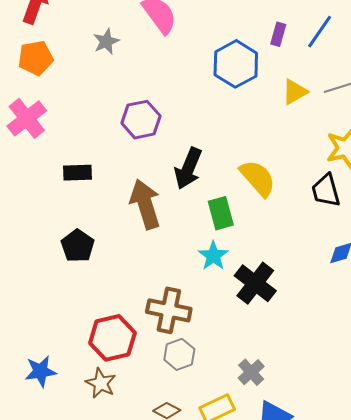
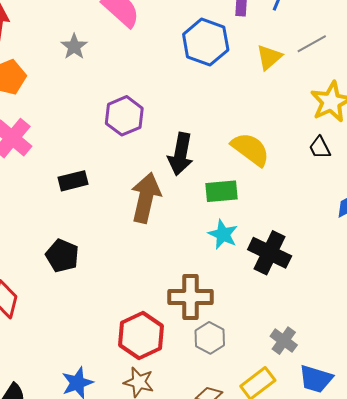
black trapezoid: (326, 191) -> (320, 148), size x0.7
brown arrow: (145, 204) -> (146, 198), turned 42
green rectangle: (221, 213) -> (222, 191), turned -68
black pentagon: (78, 246) -> (62, 256), moved

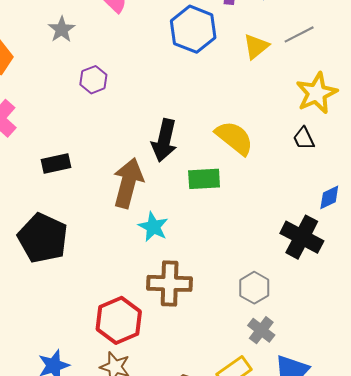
purple hexagon: (124, 116) -> (93, 80), moved, size x0.7
cyan star: (223, 234) -> (153, 227), moved
black cross: (270, 253) -> (302, 237), moved
black pentagon: (62, 256) -> (43, 238), size x1.5
gray hexagon: (210, 338) -> (254, 288), moved

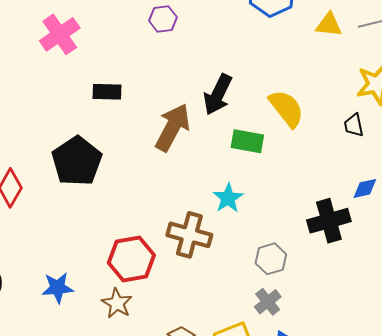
yellow triangle: (256, 46) -> (329, 25), turned 32
cyan star: (153, 227) -> (228, 198), moved
black cross: (302, 237) -> (329, 221), turned 33

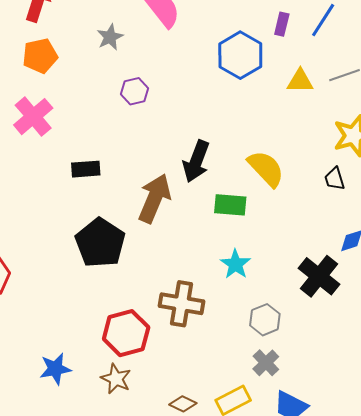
black pentagon: (77, 161) -> (100, 243), moved
cyan star: (228, 198) -> (235, 264), moved
black cross: (329, 221) -> (319, 276), turned -30

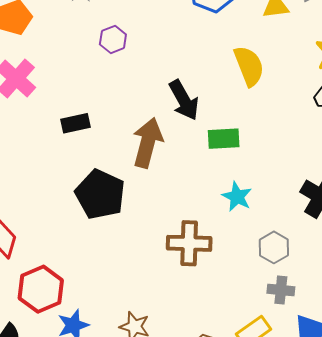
black arrow: (196, 161) -> (184, 100), turned -42
yellow semicircle: (266, 169) -> (249, 66), moved, turned 30
red hexagon: (126, 333) -> (41, 289), moved
gray cross: (266, 363) -> (281, 290), turned -32

